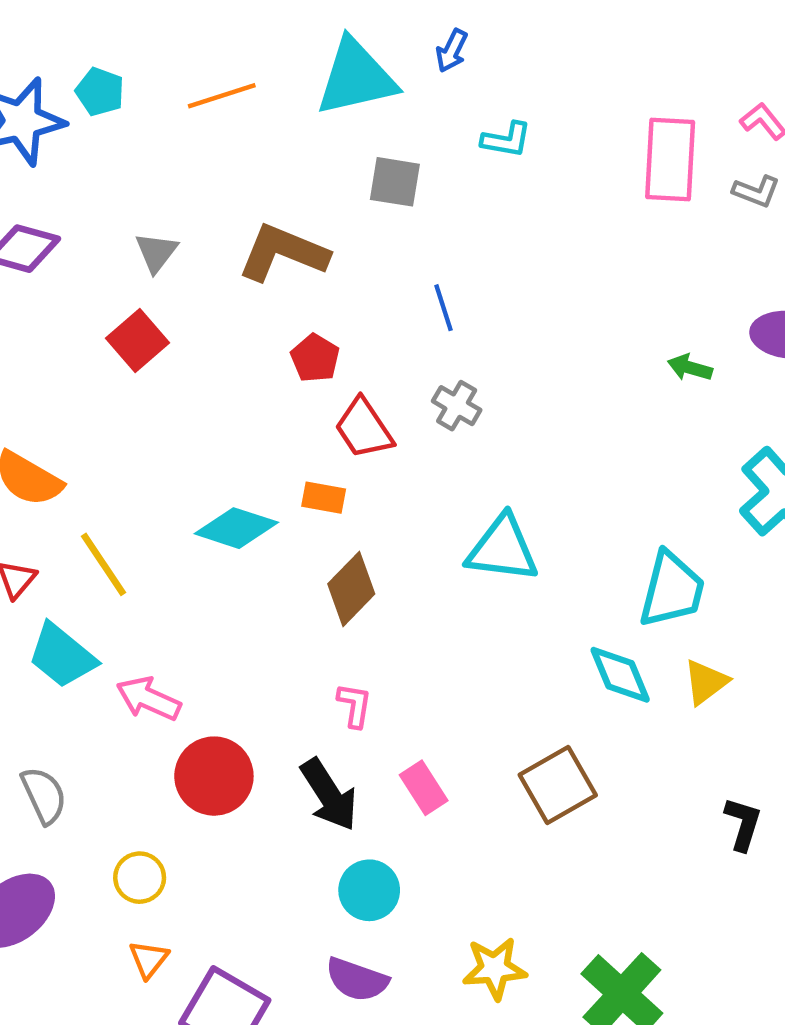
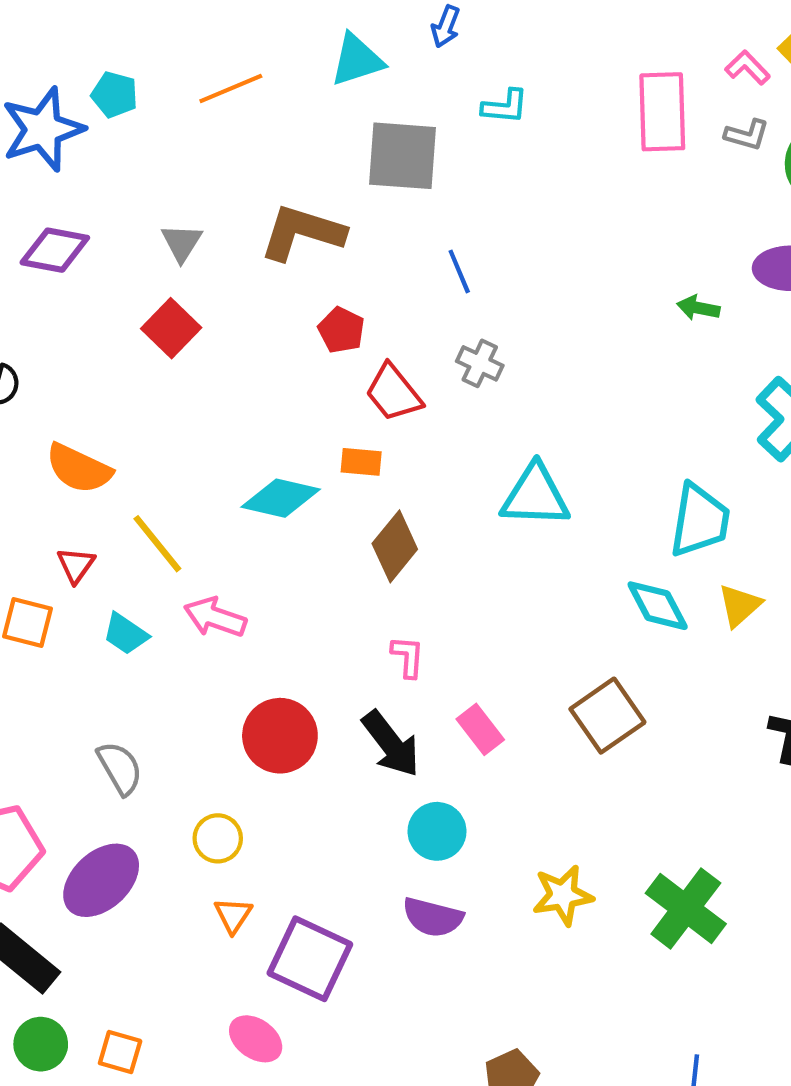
cyan triangle: (356, 78) -> (357, 60), size x0.7
gray square: (395, 182) -> (402, 156), size x1.5
cyan trapezoid: (62, 656) -> (126, 634), size x0.7
pink arrow: (149, 699) -> (215, 617), moved

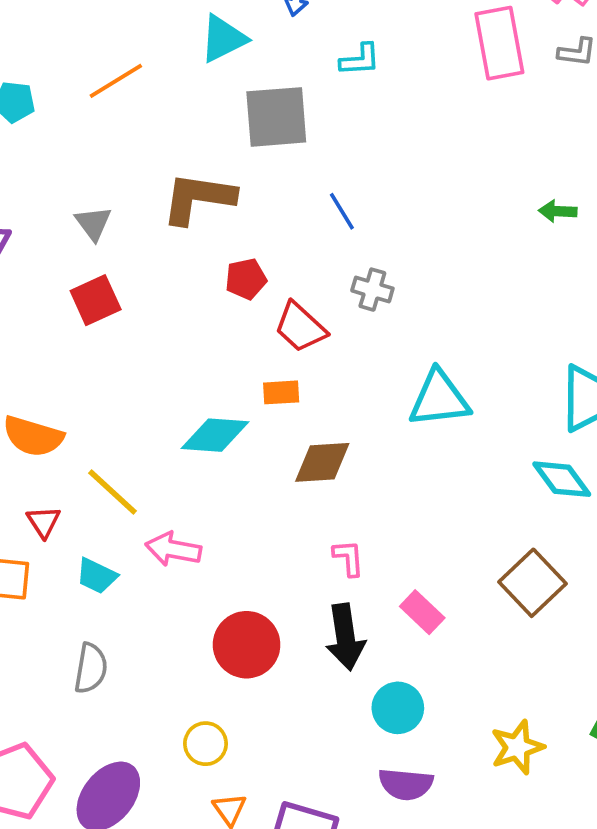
red square: (171, 328) -> (96, 300), turned 30
red pentagon: (341, 330) -> (246, 279), turned -30
brown diamond: (395, 546) -> (322, 462), turned 56
black arrow: (391, 744) -> (345, 637), turned 38
gray semicircle: (120, 768) -> (91, 668), moved, turned 48

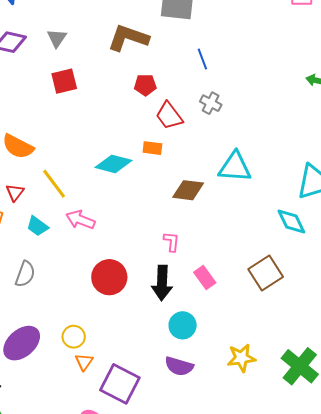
gray triangle: (93, 223) -> (57, 38), moved
brown diamond: (322, 462) -> (188, 190), moved
yellow circle: (206, 744) -> (74, 337), moved

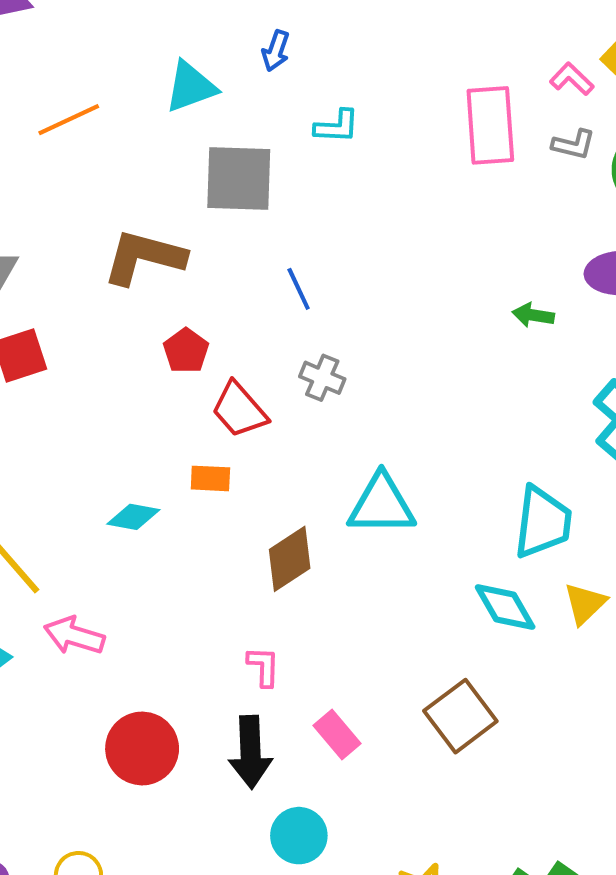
red pentagon: (145, 85) -> (186, 351), turned -30
cyan diamond: (114, 164) -> (133, 517), size x0.7
brown diamond: (188, 190) -> (290, 559), turned -36

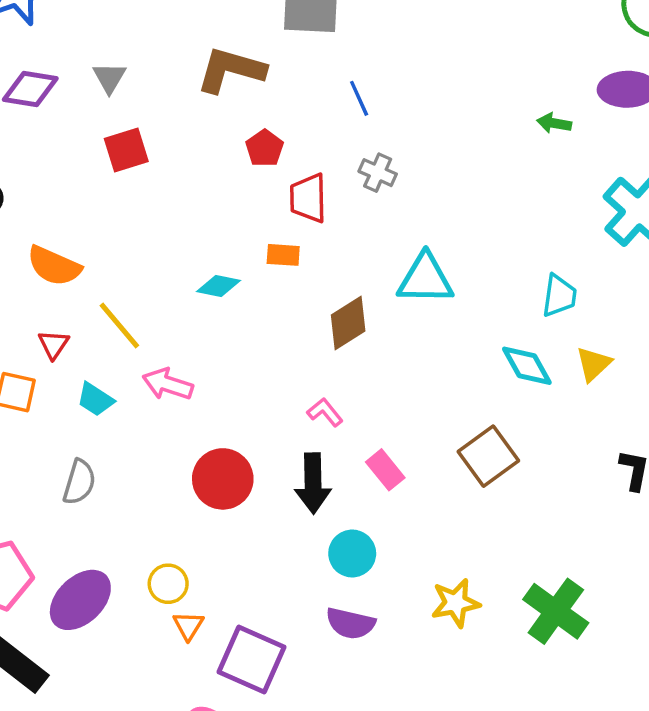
red trapezoid: (239, 410) -> (308, 198), turned 39
cyan trapezoid: (543, 522) -> (559, 296), size x0.7
pink L-shape: (264, 667) -> (325, 412), turned -42

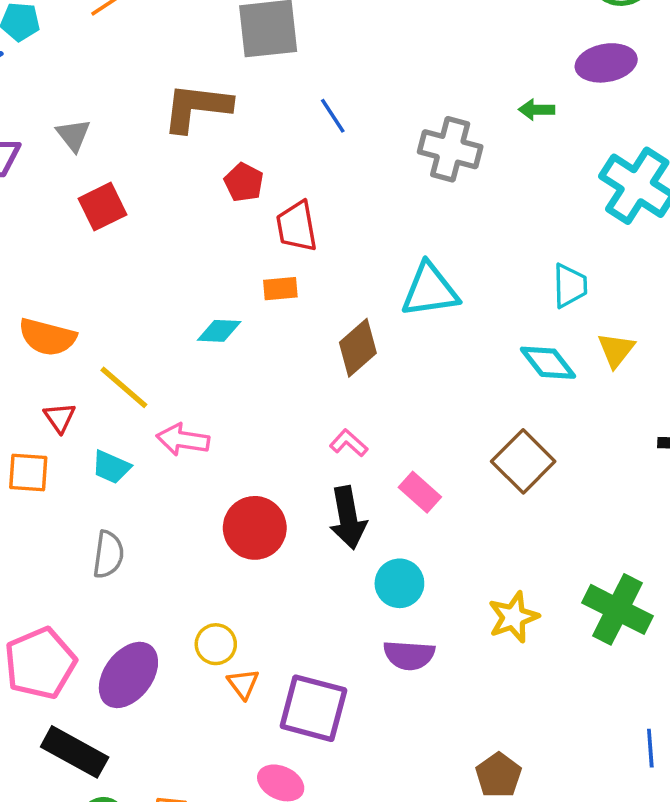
gray cross: (378, 173) -> (450, 149), moved, size x1.6

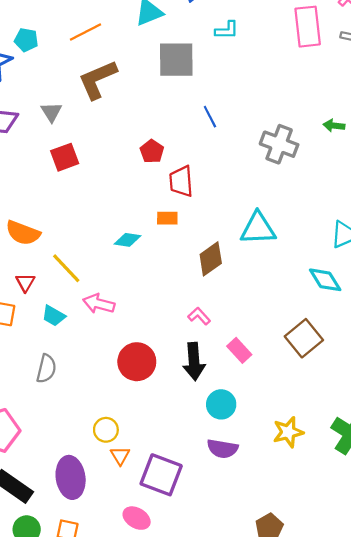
brown L-shape: (197, 107) -> (98, 79), moved, turned -36
purple ellipse: (128, 675) -> (71, 477), moved, turned -51

